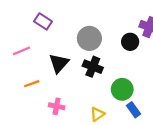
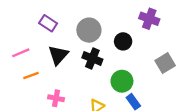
purple rectangle: (43, 21) -> (48, 23), moved
black circle: (130, 42) -> (123, 41), moved
pink line: (22, 51) -> (21, 53), moved

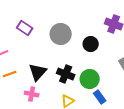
black triangle: (58, 55) -> (38, 72), moved
black cross: (92, 58) -> (66, 74), moved

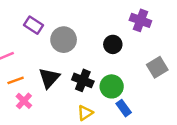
gray circle: (61, 34) -> (64, 40), moved
pink cross: (32, 94) -> (24, 101), moved, turned 32

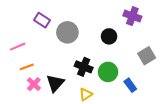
black triangle: (49, 78) -> (55, 83), moved
blue rectangle: (124, 108) -> (130, 85), moved

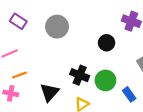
purple rectangle: (42, 20) -> (18, 21), moved
gray circle: (67, 32) -> (57, 27), moved
pink cross: (34, 84) -> (11, 93), moved, turned -32

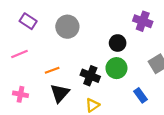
orange line: (19, 75) -> (52, 70), moved
green circle: (105, 80) -> (116, 68), moved

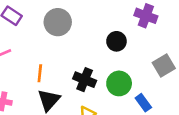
green circle: (116, 68) -> (119, 83), moved
orange line: (52, 70) -> (40, 73), turned -64

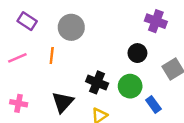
black circle: (116, 41) -> (137, 53), moved
orange line: (40, 73) -> (52, 55), moved

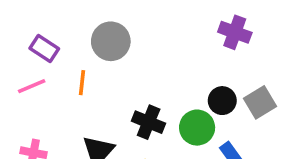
purple rectangle: (27, 21) -> (44, 48), moved
black circle: (137, 53) -> (222, 101), moved

